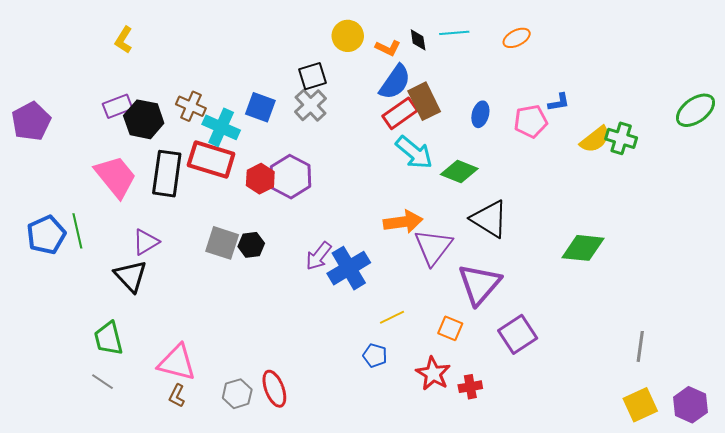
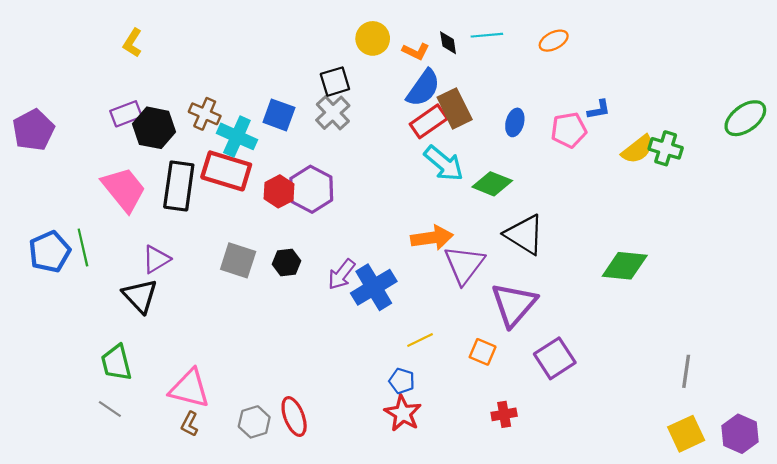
black hexagon: (251, 245) -> (287, 262), moved
red star: (433, 374) -> (403, 413), moved

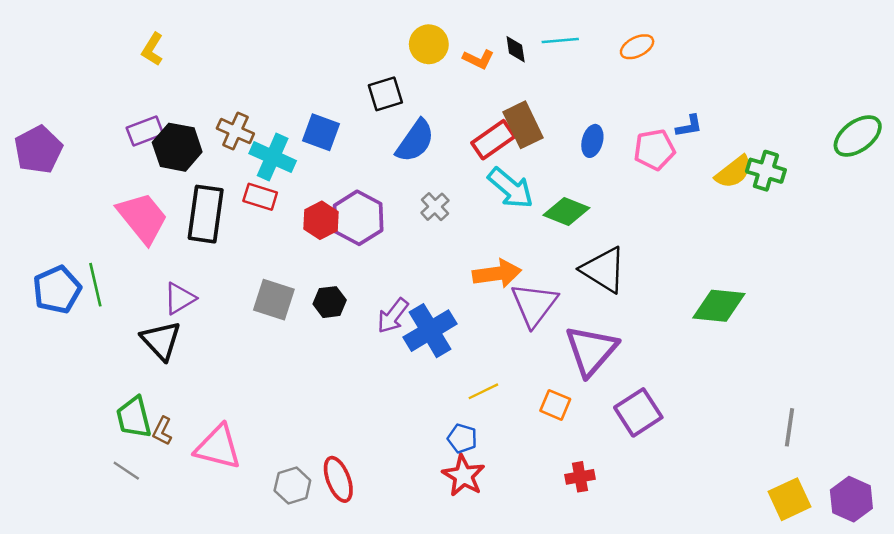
blue semicircle: (423, 88) -> (415, 141), moved
gray cross: (333, 113) -> (435, 207), moved, size x0.7
red rectangle: (226, 171) -> (260, 197), size x0.6
brown L-shape: (190, 424) -> (162, 431), moved

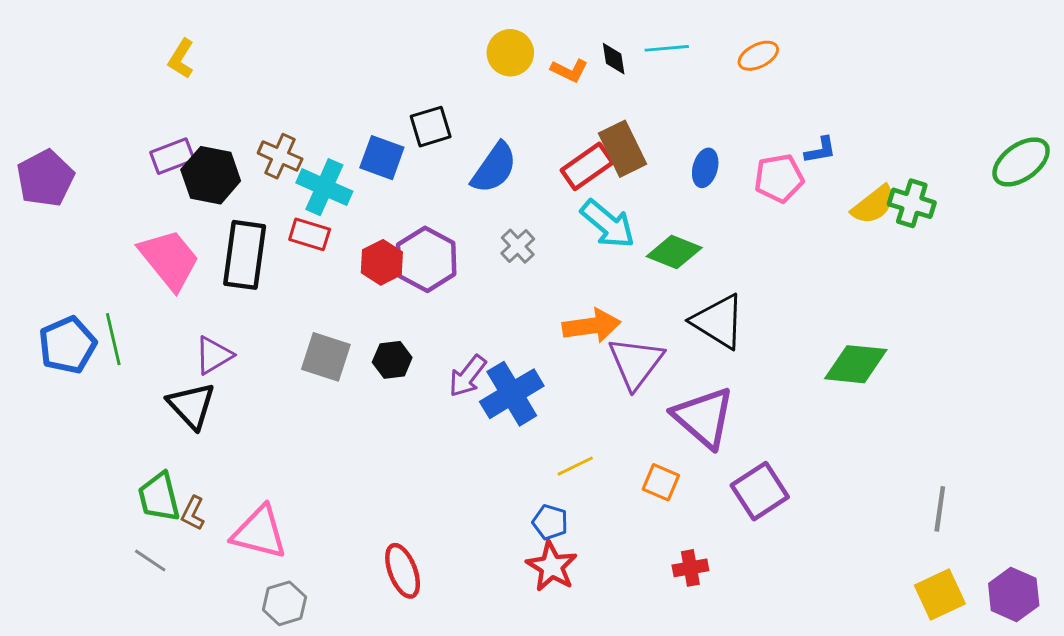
black square: (385, 94) -> (431, 127), moved
purple triangle: (591, 350) -> (704, 417), turned -30
gray hexagon: (292, 486) -> (284, 603), moved

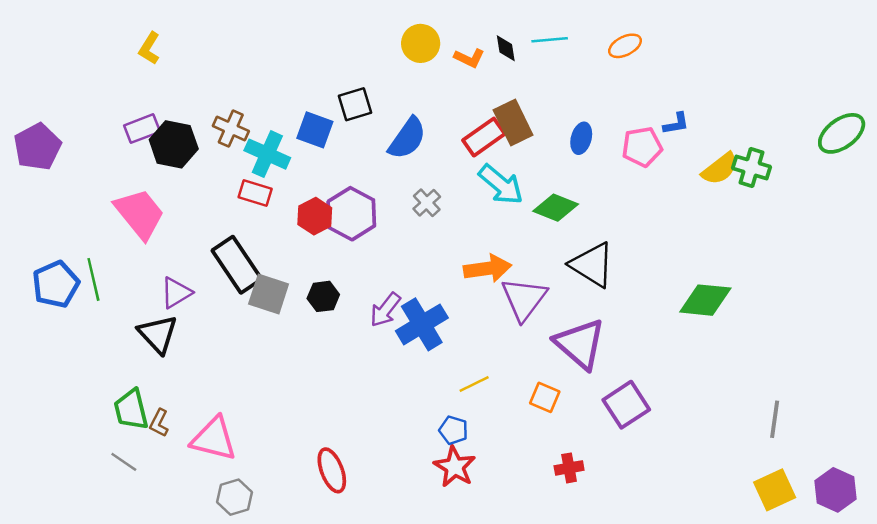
black rectangle: (245, 255) -> (237, 265), moved, turned -42

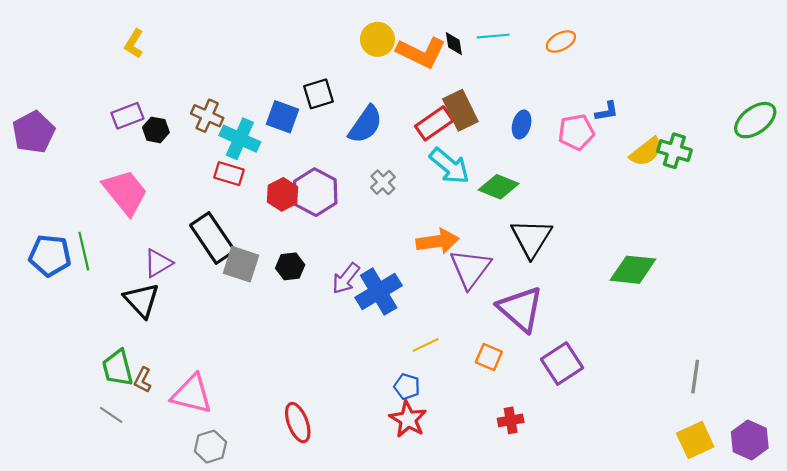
orange L-shape: (469, 58) -> (421, 52), size x1.8
black hexagon: (174, 144) -> (156, 130), size x0.6
black triangle: (592, 265) -> (531, 238), turned 30
blue pentagon: (56, 284) -> (50, 255), turned 30

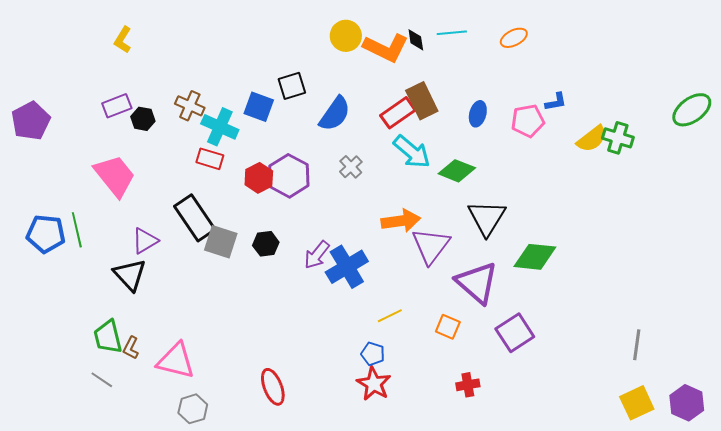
green diamond: (633, 270) -> (535, 257), moved

